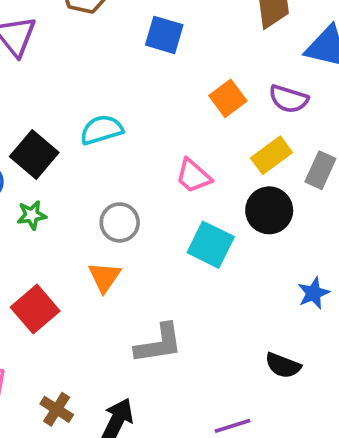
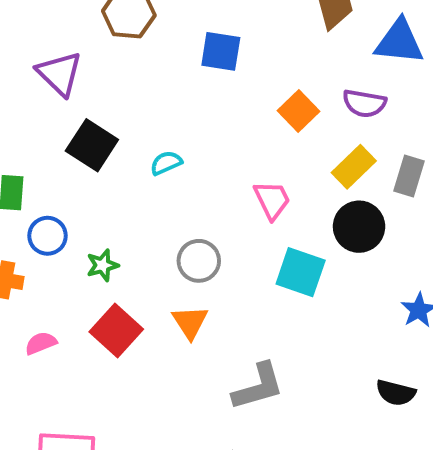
cyan semicircle: (101, 130) -> (166, 163), size x0.7
black square: (34, 155) -> (92, 145), moved
pink trapezoid: (193, 176) -> (272, 200), turned -150
red square: (35, 309) -> (116, 331), moved

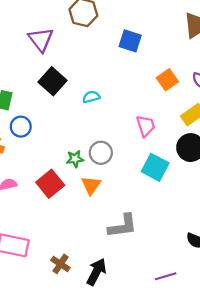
green star: (102, 265) -> (75, 159), moved

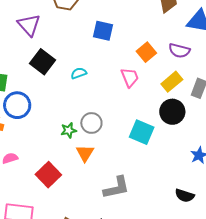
blue square: (130, 41) -> (103, 31), moved
pink trapezoid: (146, 126) -> (130, 77), moved
blue circle: (21, 127) -> (17, 105), size x1.4
red square: (50, 184) -> (48, 175), moved

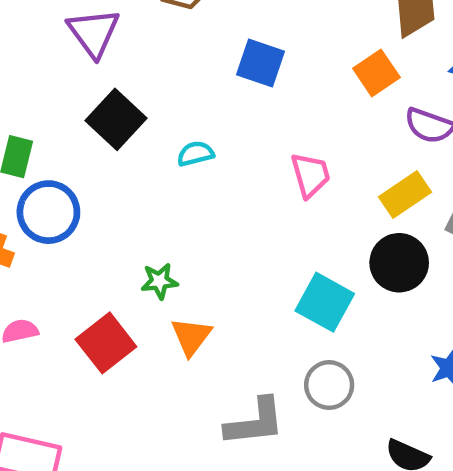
orange square: (146, 52) -> (376, 73), moved
gray circle: (91, 123) -> (329, 385), moved
red square: (48, 175) -> (106, 343), moved

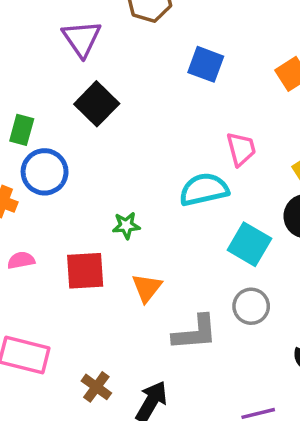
cyan semicircle: (195, 154) -> (204, 189), moved, size x1.8
orange triangle: (191, 337) -> (147, 288), moved
red square: (106, 343) -> (85, 271), turned 33

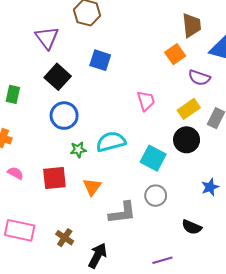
blue square: (206, 64) -> (100, 60), moved
blue circle: (45, 172) -> (64, 116), moved
cyan semicircle: (204, 189) -> (111, 142), moved
pink semicircle: (21, 260) -> (15, 173), turned 42
brown cross: (96, 387) -> (65, 238), moved

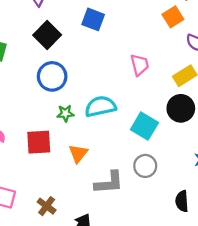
black semicircle: (192, 227) -> (182, 201), turned 60

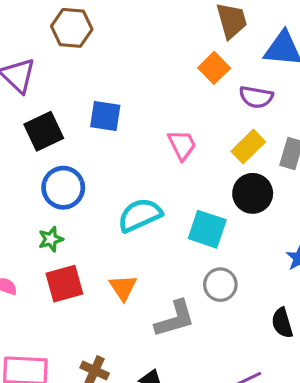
blue square: (93, 19) -> (105, 116), moved
black square: (47, 35) -> (44, 131), turned 32
green star: (65, 113) -> (51, 239), moved

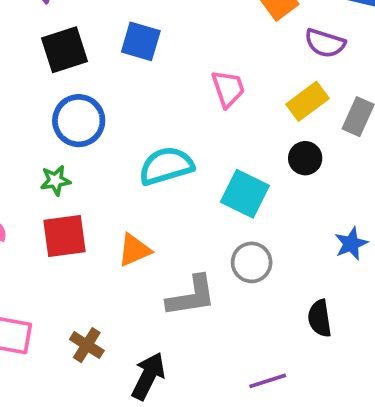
black circle: (253, 193) -> (305, 158), size x0.7
orange triangle: (123, 288) -> (134, 250), turned 32

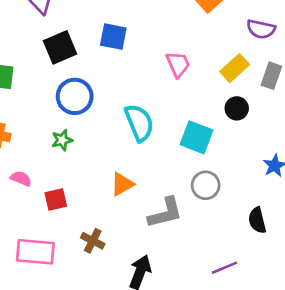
purple semicircle: (325, 43) -> (261, 29), moved
cyan semicircle: (166, 166) -> (139, 123), turned 90
red square: (65, 236) -> (56, 200), moved, size x0.7
brown cross: (87, 345) -> (93, 241), moved

